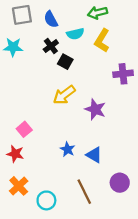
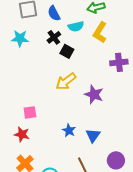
pink square: (24, 129) -> (30, 112), turned 32
blue triangle: (94, 155) -> (93, 135), turned 35

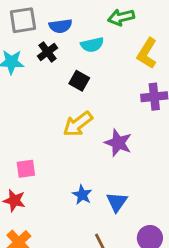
blue semicircle: (54, 13) -> (60, 26), turned -70
yellow L-shape: (100, 32) -> (147, 53), moved
black cross: (54, 37) -> (47, 52), moved

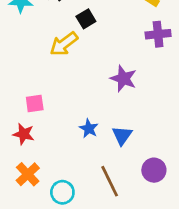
black square: (79, 81) -> (86, 19), turned 30
yellow arrow: (78, 124) -> (64, 44), moved

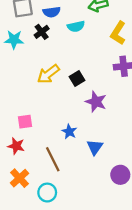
black square: (86, 19) -> (77, 78), moved
blue star: (89, 128) -> (69, 132), moved
brown line: (110, 181) -> (53, 159), moved

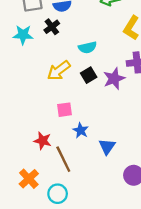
cyan semicircle: (76, 26) -> (88, 47), moved
purple star: (96, 102) -> (114, 79), moved, turned 30
pink square: (25, 122) -> (64, 110), moved
red star: (16, 146) -> (43, 141), moved

